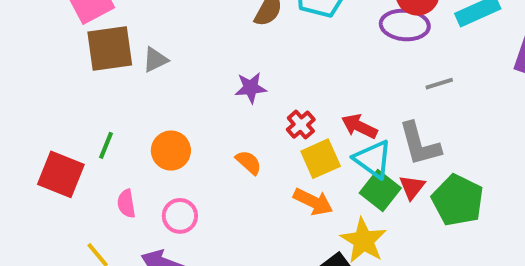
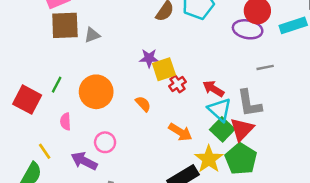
orange circle: (171, 151) -> (96, 92), size x1.4
yellow square: (321, 159) -> (164, 69), moved
red triangle: (412, 187) -> (242, 129), size x1.5
green pentagon: (458, 200) -> (241, 159), moved
pink circle: (180, 216) -> (105, 142), moved

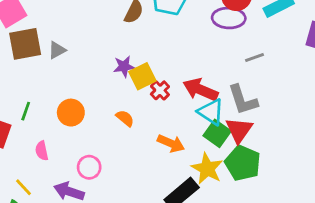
red arrow: (213, 89) -> (201, 90), size x1.4
orange circle: (96, 92) -> (71, 113), size x0.7

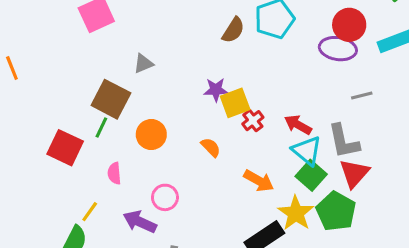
brown square: (25, 44) -> (111, 99), moved, turned 32
red arrow: (201, 90) -> (298, 125), size x0.7
red triangle: (239, 130) -> (354, 173), moved
yellow line: (23, 187) -> (90, 212), turned 72

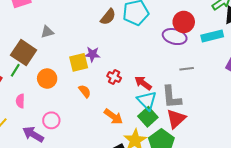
yellow square: (235, 103) -> (79, 62), moved
red cross: (253, 121) -> (114, 77), turned -32

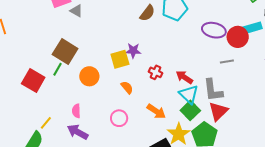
red circle: (184, 22) -> (238, 37), moved
gray triangle: (47, 32) -> (76, 11), moved, turned 48
pink semicircle: (20, 101) -> (76, 111), moved
pink circle: (51, 120) -> (119, 118), moved

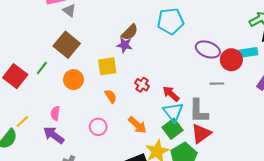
brown semicircle: (147, 13) -> (130, 32), moved
brown square: (65, 51) -> (67, 45), moved
purple star: (133, 51) -> (124, 45), moved

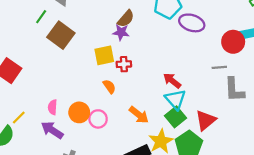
purple ellipse: (208, 49) -> (192, 23), moved
green line: (42, 68) -> (41, 17), moved
orange circle: (73, 80) -> (79, 112), moved
red cross: (142, 85) -> (124, 64), moved, turned -32
gray L-shape: (199, 111) -> (234, 90), moved

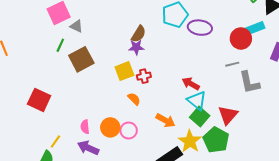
brown square: (61, 35) -> (81, 59), turned 35

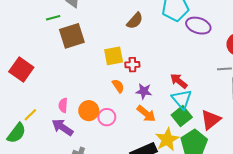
green line: (60, 45) -> (53, 18), turned 40
purple star: (136, 47) -> (144, 91), moved

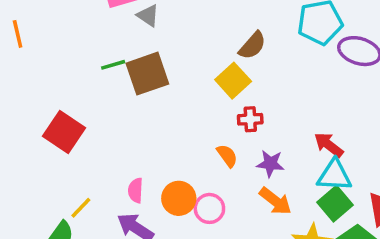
green line: (53, 18) -> (113, 65), moved
yellow square: (114, 56) -> (233, 81), moved, turned -30
cyan triangle: (182, 99) -> (334, 175), turned -45

